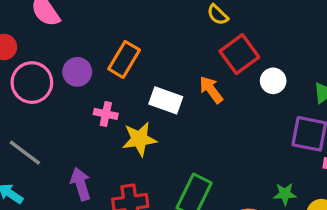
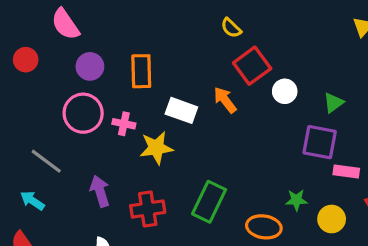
orange rectangle: (124, 59) -> (141, 71), turned -32
purple circle: (77, 72) -> (90, 66), moved
pink circle: (32, 83) -> (83, 113), moved

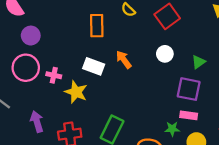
red square: (252, 66) -> (167, 16), moved
orange rectangle: (141, 71) -> (97, 26), moved
yellow star: (156, 148) -> (76, 92), turned 30
pink rectangle: (346, 172) -> (189, 115), moved

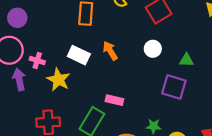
green triangle: (198, 62) -> (186, 60), turned 32
pink rectangle: (189, 115) -> (114, 100), moved
purple arrow: (37, 122) -> (19, 79), moved

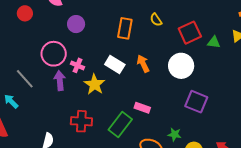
purple circle: (17, 18) -> (76, 24), moved
white circle: (153, 49) -> (181, 66), size x1.6
green triangle: (186, 60) -> (214, 42), moved

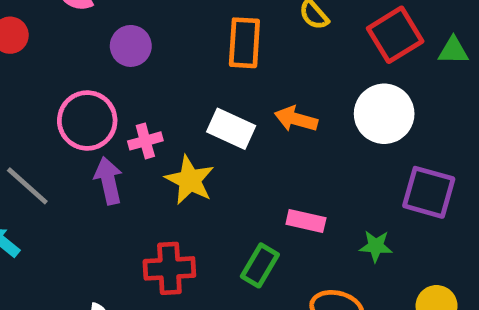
orange arrow: (143, 64) -> (296, 119), turned -42
pink cross: (77, 65) -> (145, 141), turned -32
green rectangle: (120, 124) -> (260, 265), size x0.7
green star: (174, 134) -> (376, 246), moved

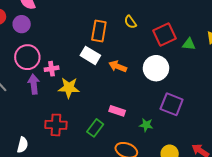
purple circle: (131, 46) -> (22, 24), moved
white rectangle: (231, 129) -> (90, 55), moved
yellow star: (190, 180) -> (69, 88), turned -30

